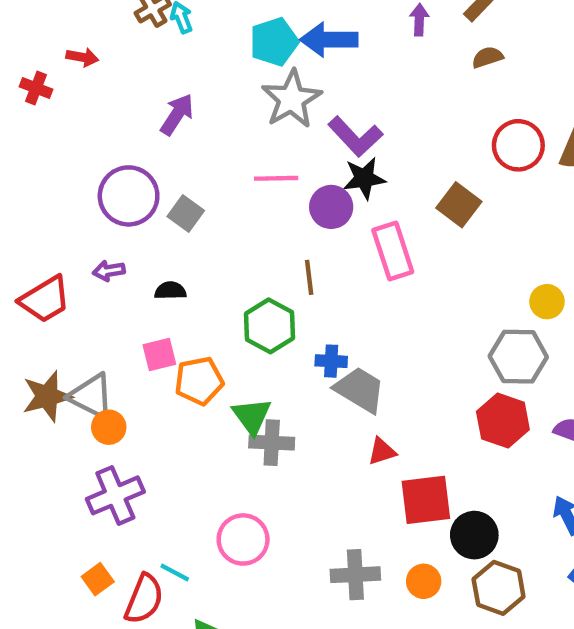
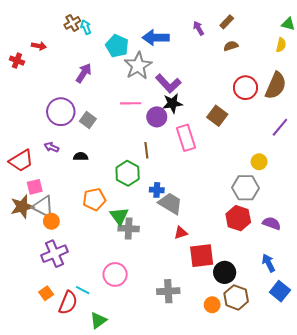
purple arrow: (419, 20) -> (199, 28), turned -32
cyan pentagon: (274, 42) -> (117, 46), moved, turned -30
purple arrow: (109, 271) -> (51, 147), turned 32
pink square: (159, 354) -> (35, 187), moved
orange circle: (424, 581) -> (212, 305), moved

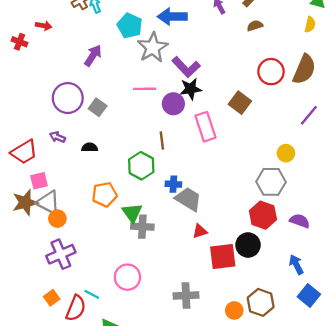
black circle: (225, 272) -> (248, 245), moved

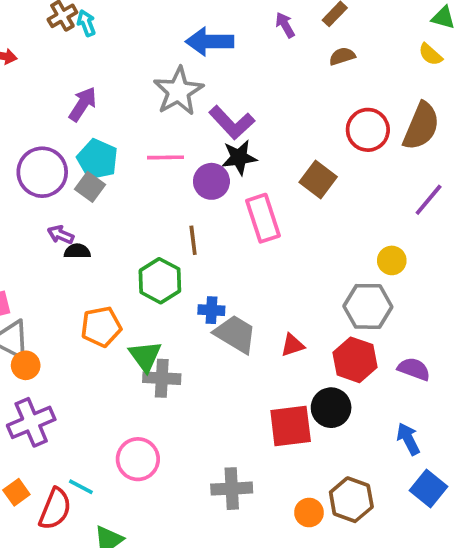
yellow semicircle: (310, 25) -> (430, 54), turned 119
cyan pentagon: (130, 26) -> (97, 159), moved
purple arrow: (57, 137) -> (61, 235), moved
red triangle: (200, 231) -> (292, 345), moved

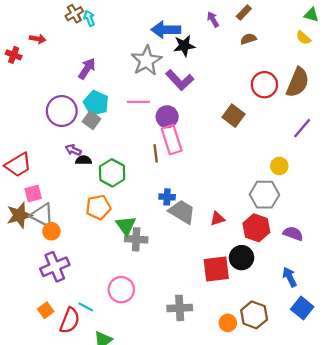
black star: (239, 157) -> (184, 46), moved
pink rectangle: (263, 218) -> (172, 140), moved
green hexagon: (160, 281) -> (112, 173), moved

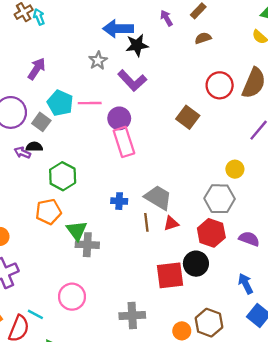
gray star: (146, 61) -> (98, 61), size x0.6
cyan pentagon: (96, 103) -> (60, 103), moved
brown line: (156, 153) -> (146, 222), moved
black semicircle: (83, 160) -> (34, 147), moved
gray trapezoid: (182, 212) -> (158, 197), moved

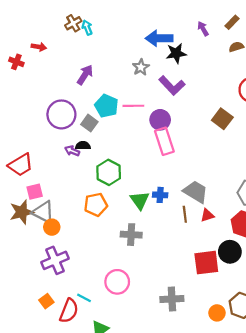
green triangle: (77, 231) -> (140, 200), moved

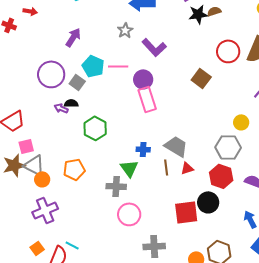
black star: (176, 53) -> (198, 14), moved
green triangle: (140, 200) -> (129, 168), moved
orange pentagon: (96, 205) -> (74, 169), moved
pink circle: (117, 282) -> (129, 214), moved

